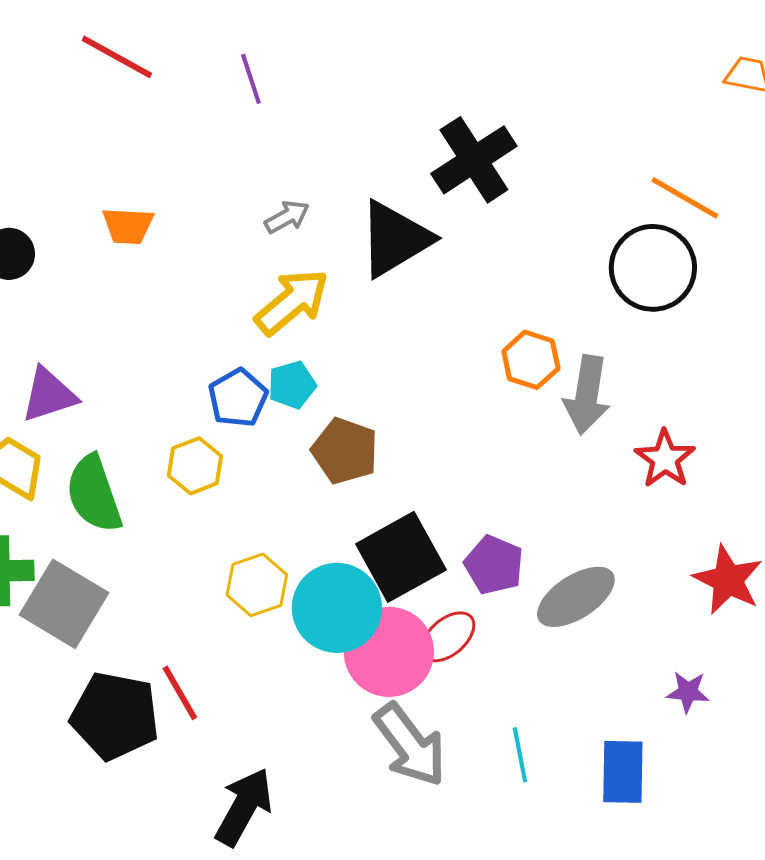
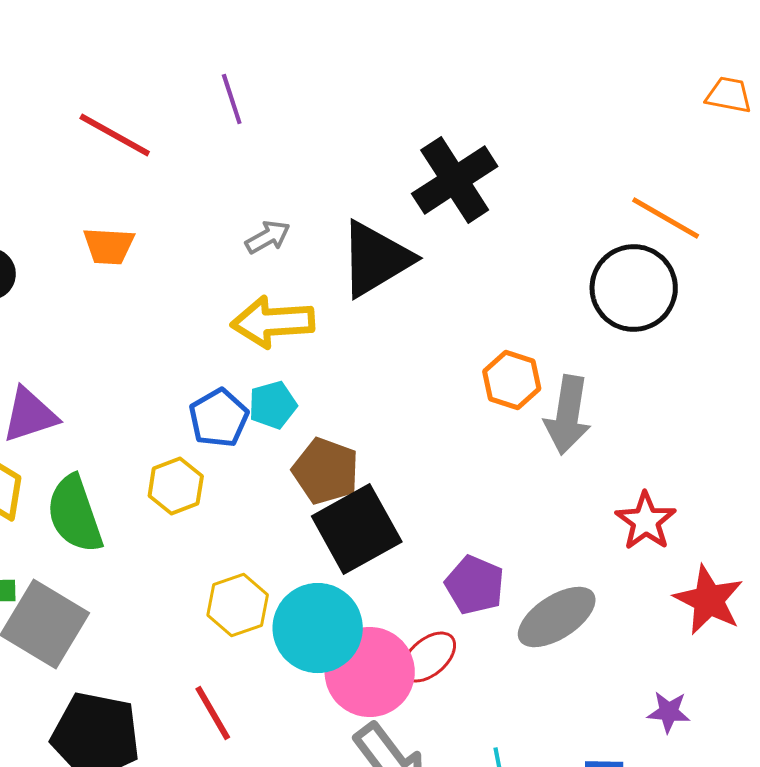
red line: (117, 57) -> (115, 135), moved
yellow arrow: (292, 302) -> (273, 322), turned -144
red star: (665, 459) -> (646, 521), moved
black square: (401, 557) -> (357, 529), moved
red line: (180, 693) -> (213, 713), moved

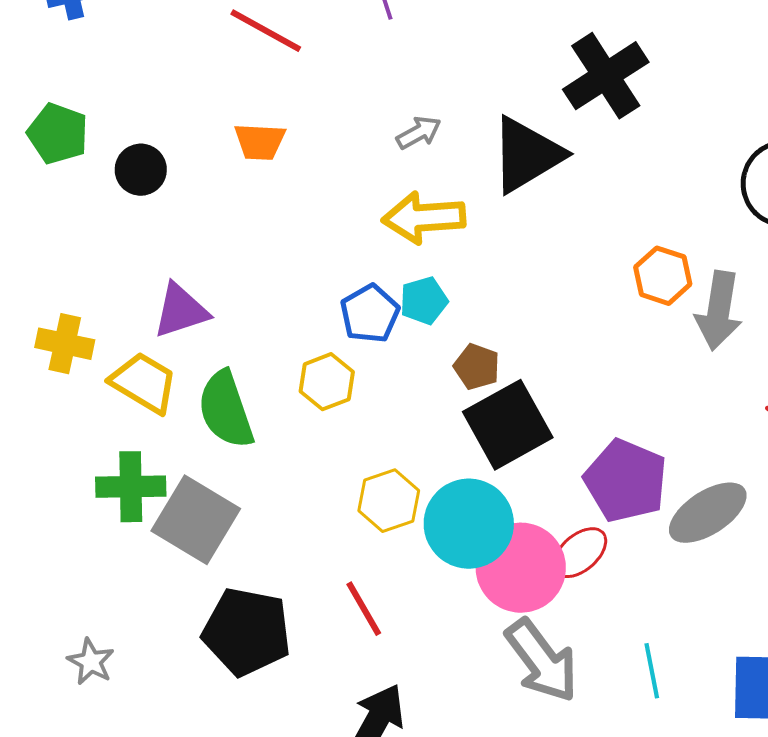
brown pentagon: (326, 471) -> (477, 367), size x0.7
purple pentagon: (475, 585) -> (626, 481), size x1.4

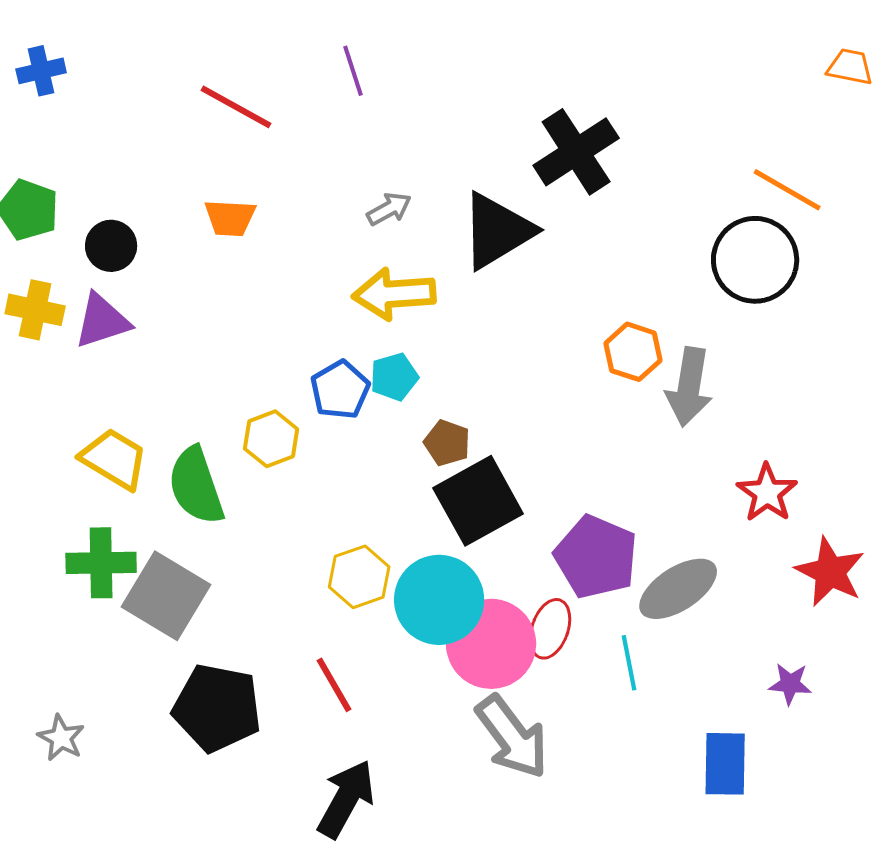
purple triangle: (181, 311) -> (102, 321), moved
yellow cross: (65, 344) -> (35, 310), moved
yellow hexagon: (327, 382) -> (271, 439), moved
red ellipse: (580, 553) -> (550, 629), turned -30
cyan line: (652, 671) -> (629, 663), moved

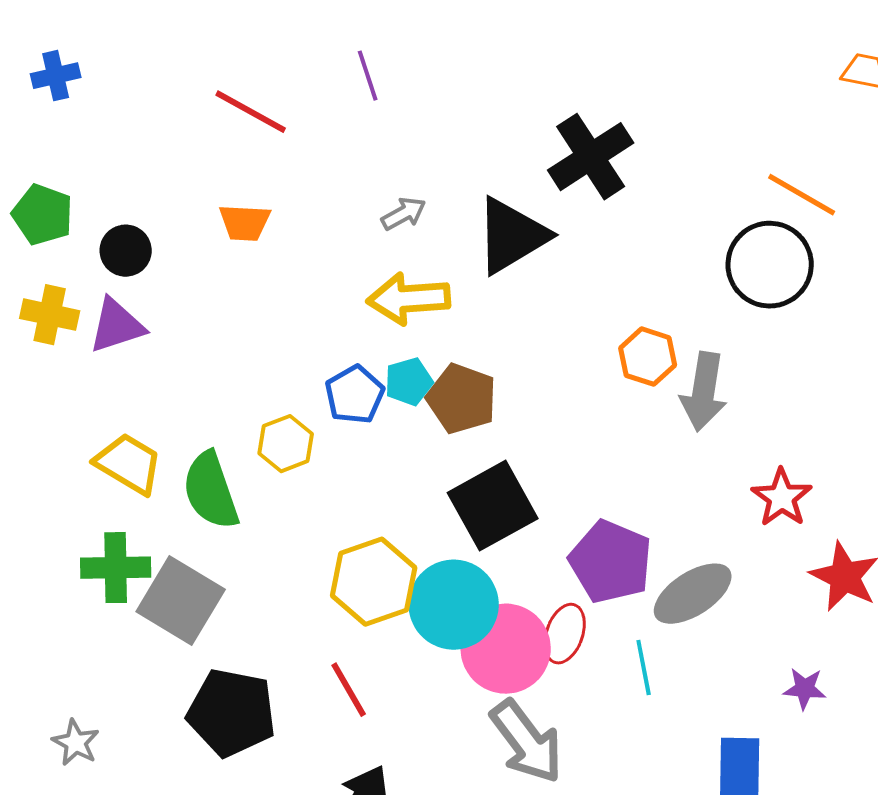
brown pentagon: (447, 443) -> (462, 399), moved, size x1.5
yellow hexagon: (359, 577) -> (374, 582), size x1.4

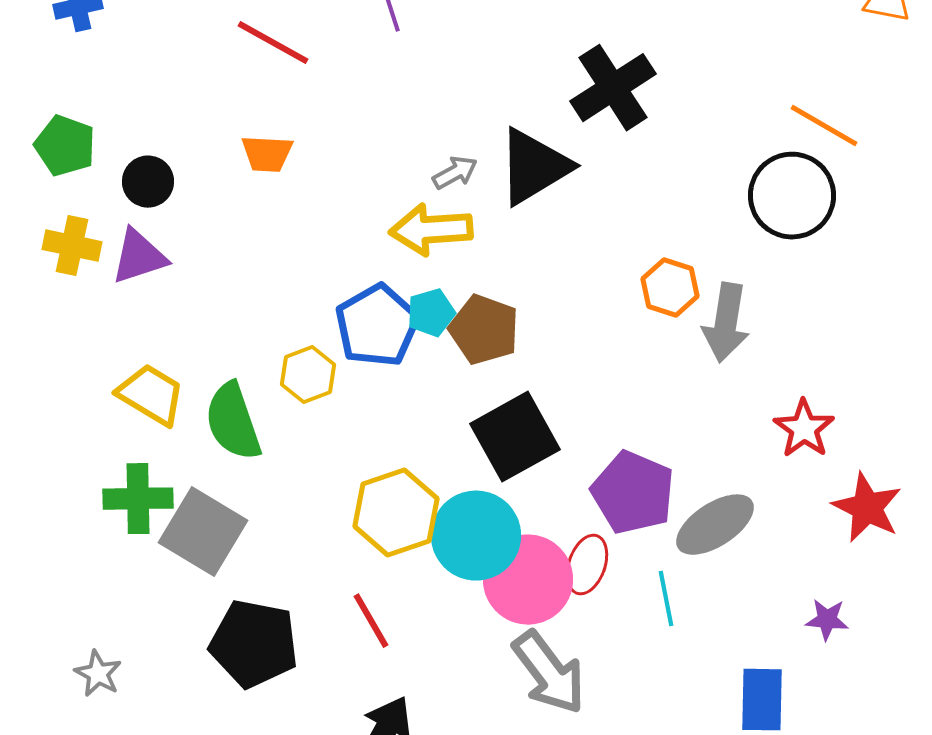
gray arrow: (404, 214) -> (455, 173), moved
blue pentagon: (355, 395) -> (377, 326), size x1.4

